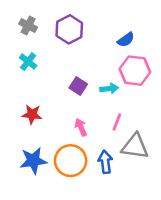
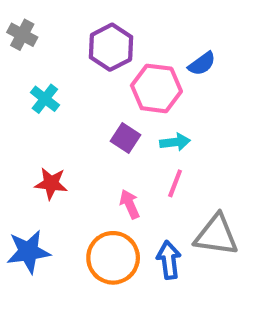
gray cross: (28, 26) -> (22, 35), moved
pink hexagon: (135, 71) -> (156, 88), moved
pink line: (117, 122) -> (175, 183), moved
blue star: (33, 161) -> (28, 252), moved

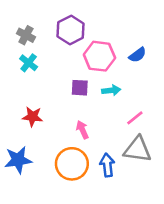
gray cross: (22, 35) -> (26, 35), moved
blue semicircle: (202, 64) -> (137, 55), moved
purple square: (125, 138) -> (80, 88), turned -30
pink line: (175, 183) -> (135, 118), moved, turned 30

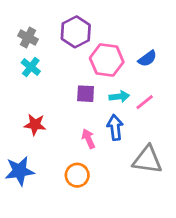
pink line: (135, 118) -> (145, 102), moved
orange circle: (72, 164) -> (77, 175), size x0.7
blue arrow: (107, 165) -> (115, 127), moved

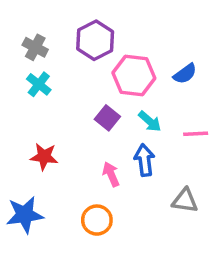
purple square: (86, 94) -> (107, 118), turned 36
cyan arrow: (119, 97) -> (150, 121), turned 48
pink line: (145, 102) -> (196, 134), moved, turned 36
gray triangle: (147, 160) -> (185, 201), size x0.7

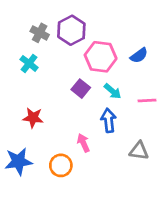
gray cross: (35, 47) -> (40, 33), moved
pink arrow: (111, 174) -> (83, 143), moved
orange circle: (97, 220) -> (61, 165), moved

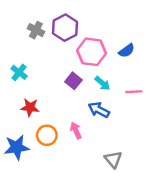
cyan cross: (29, 63) -> (19, 72), moved
blue arrow: (109, 120) -> (99, 110), turned -55
gray triangle: (139, 151) -> (113, 159), moved, turned 42
orange circle: (61, 165) -> (47, 135), moved

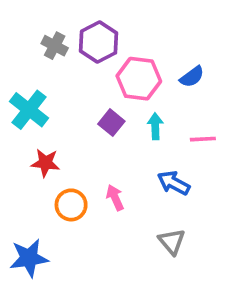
cyan cross: (19, 72) -> (29, 110), size x1.5
cyan arrow: (102, 83) -> (155, 126), turned -133
blue arrow: (99, 110) -> (174, 183), moved
blue star: (17, 147) -> (29, 258), moved

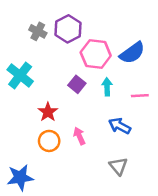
blue semicircle: (192, 77) -> (132, 53), size x1.5
red star: (45, 163) -> (48, 112), moved, turned 30

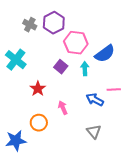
blue semicircle: (132, 53) -> (105, 54), moved
pink line: (140, 96) -> (114, 90), moved
orange circle: (49, 141) -> (39, 123), moved

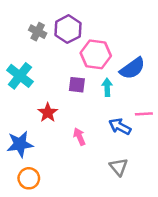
purple square: (61, 67) -> (77, 85), turned -32
orange circle: (39, 123) -> (29, 178), moved
blue star: (16, 141) -> (20, 144), moved

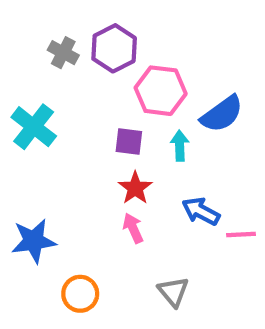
red star: (48, 113) -> (135, 188), moved
pink line: (144, 114) -> (241, 235), moved
gray triangle: (119, 167) -> (173, 292), moved
orange circle: (29, 178) -> (80, 294), moved

